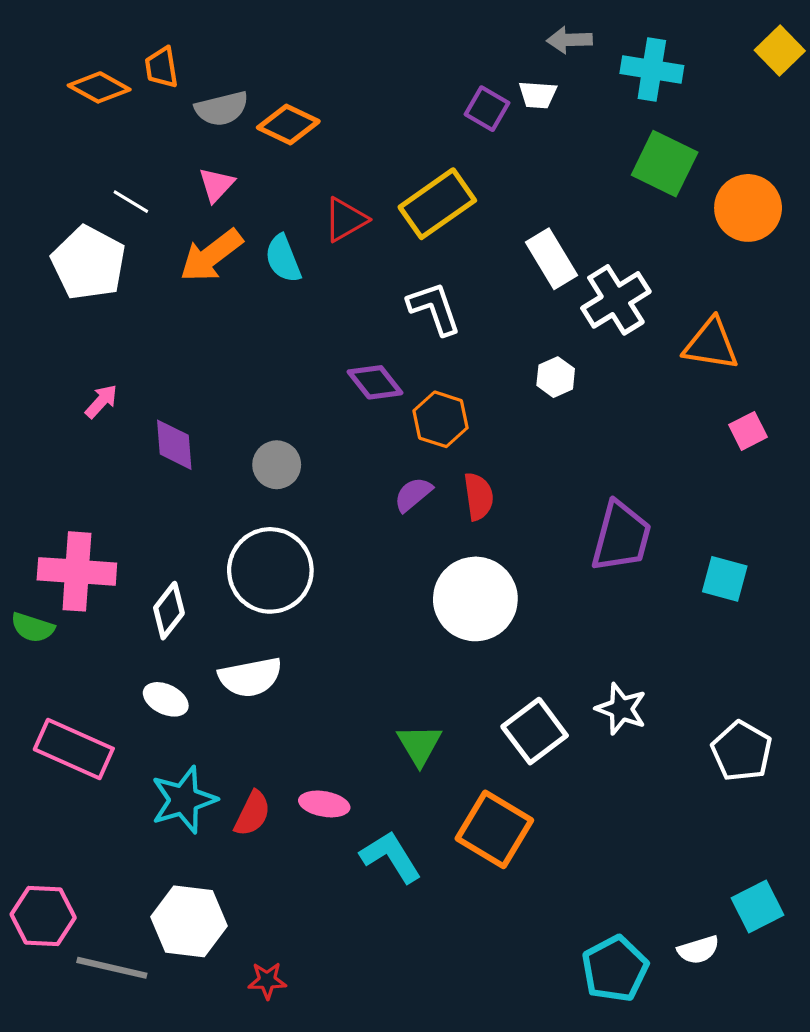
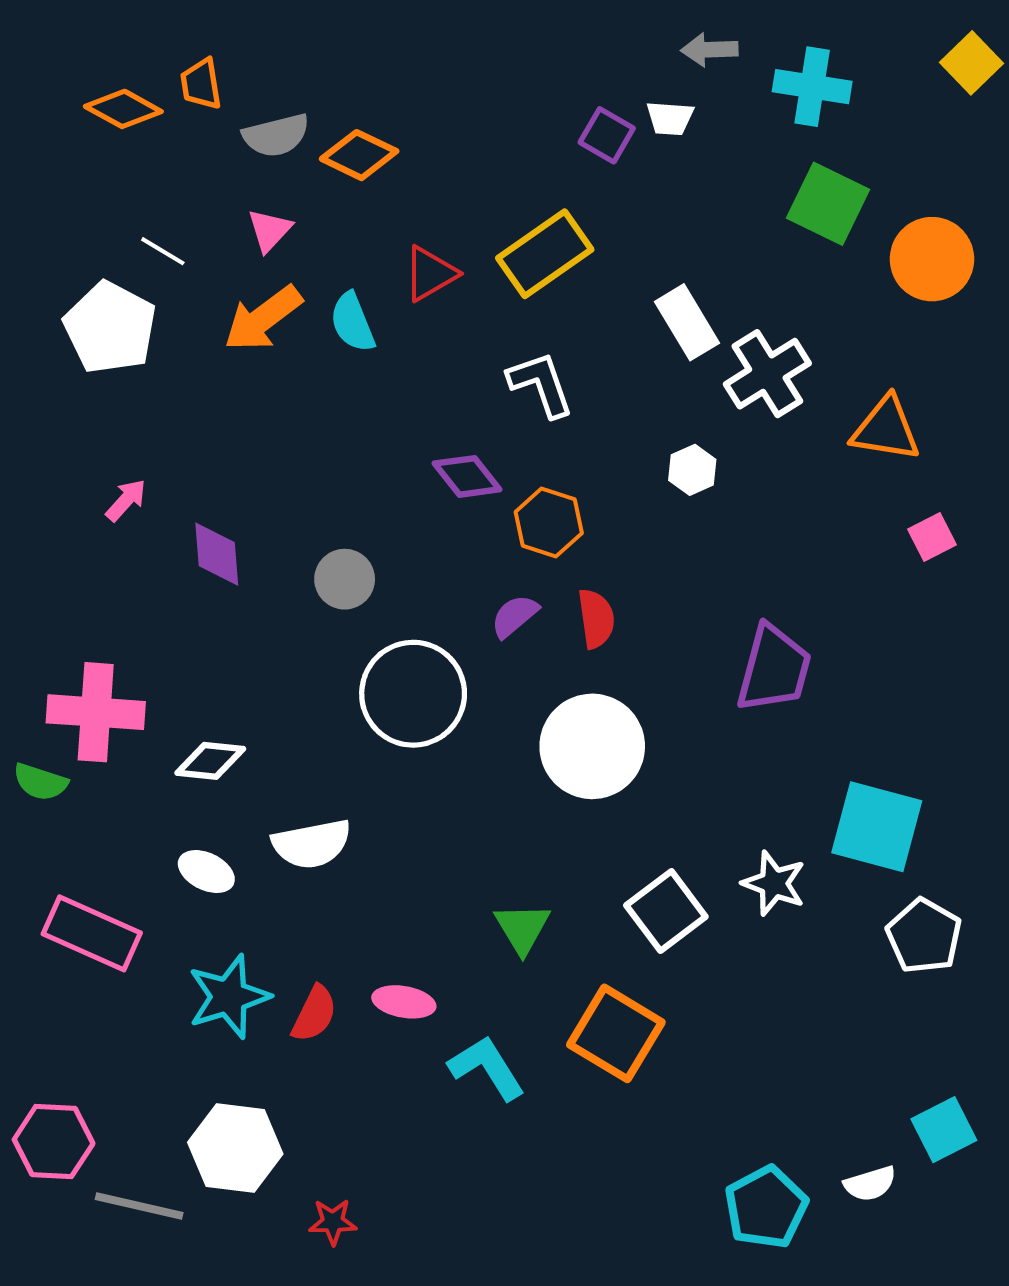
white circle: (270, 570) -> (413, 694), moved
cyan square: (725, 579) -> (877, 827), moved, size x1.6
white diamond: (169, 611) -> (210, 761), turned 58

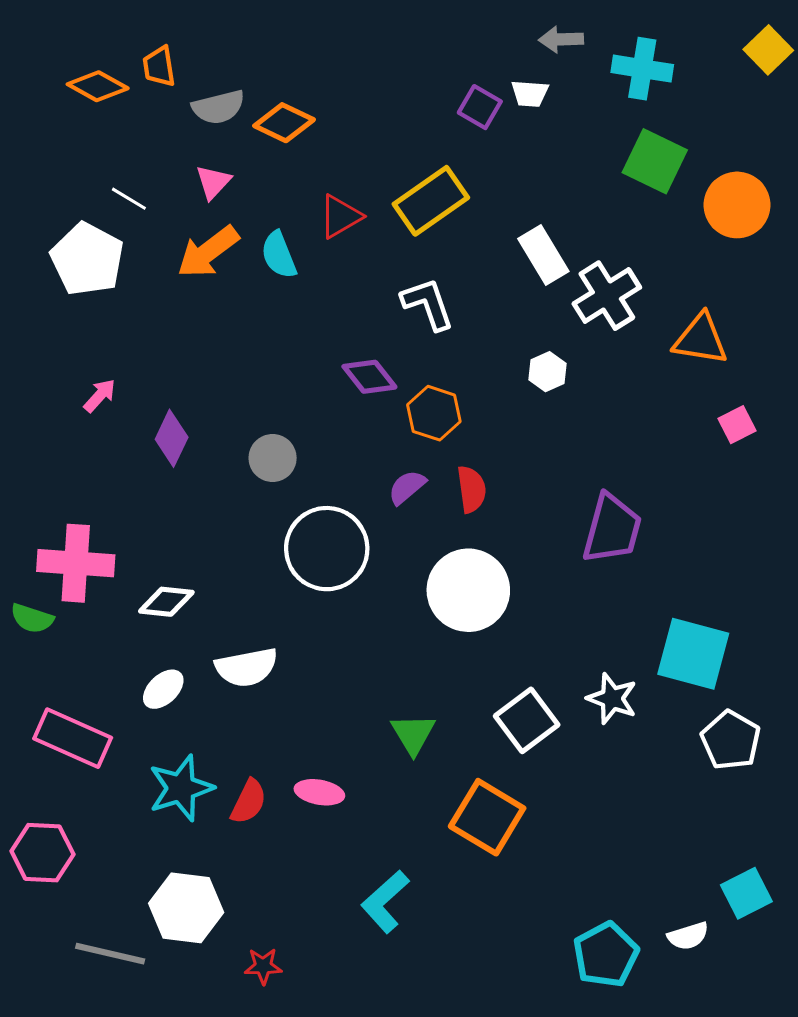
purple diamond: (217, 554) -> (172, 438), turned 30
white ellipse: (206, 871) -> (163, 689), turned -69
cyan L-shape: (487, 1068) -> (385, 902), moved, turned -100
pink hexagon: (54, 1141) -> (42, 853), moved

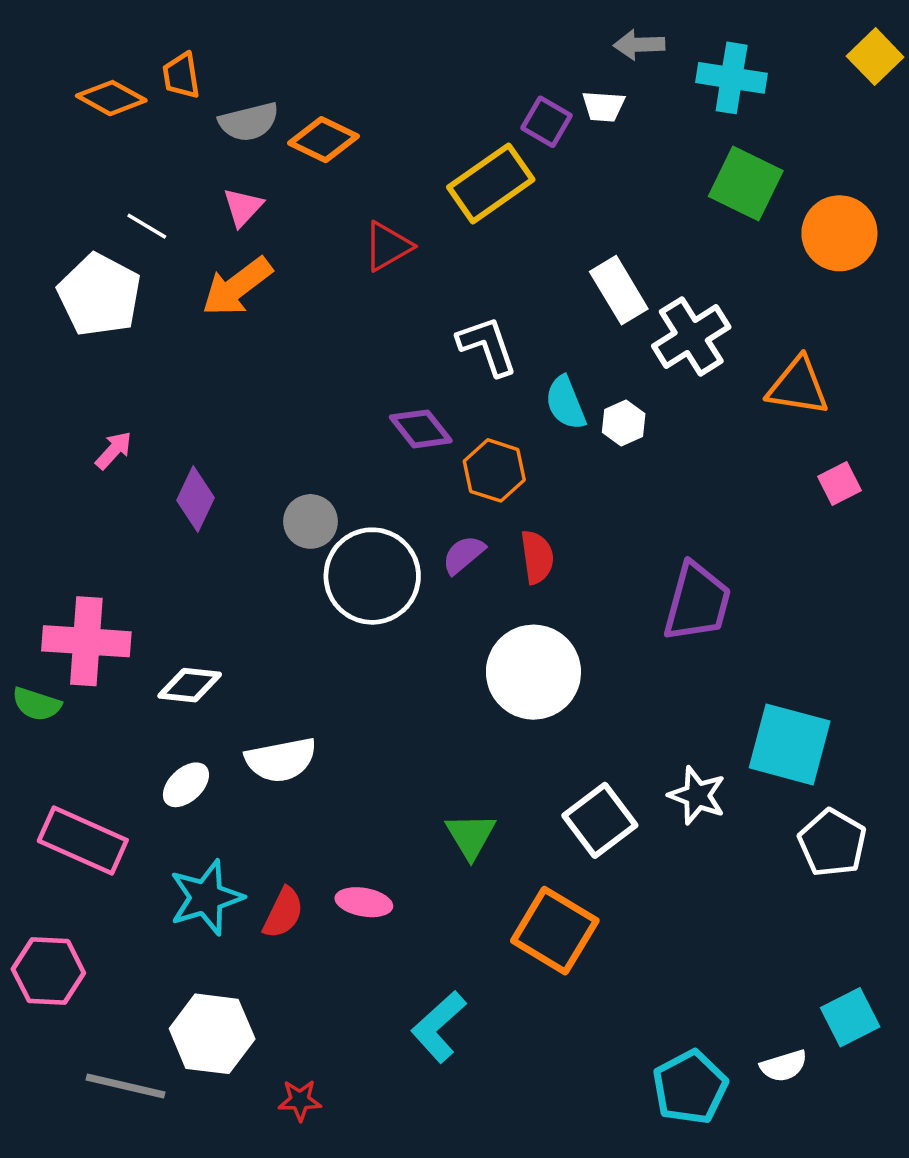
yellow rectangle: (431, 201) -> (491, 183), moved
cyan semicircle: (279, 255) -> (565, 403), moved
white circle: (327, 549) -> (372, 576), moved

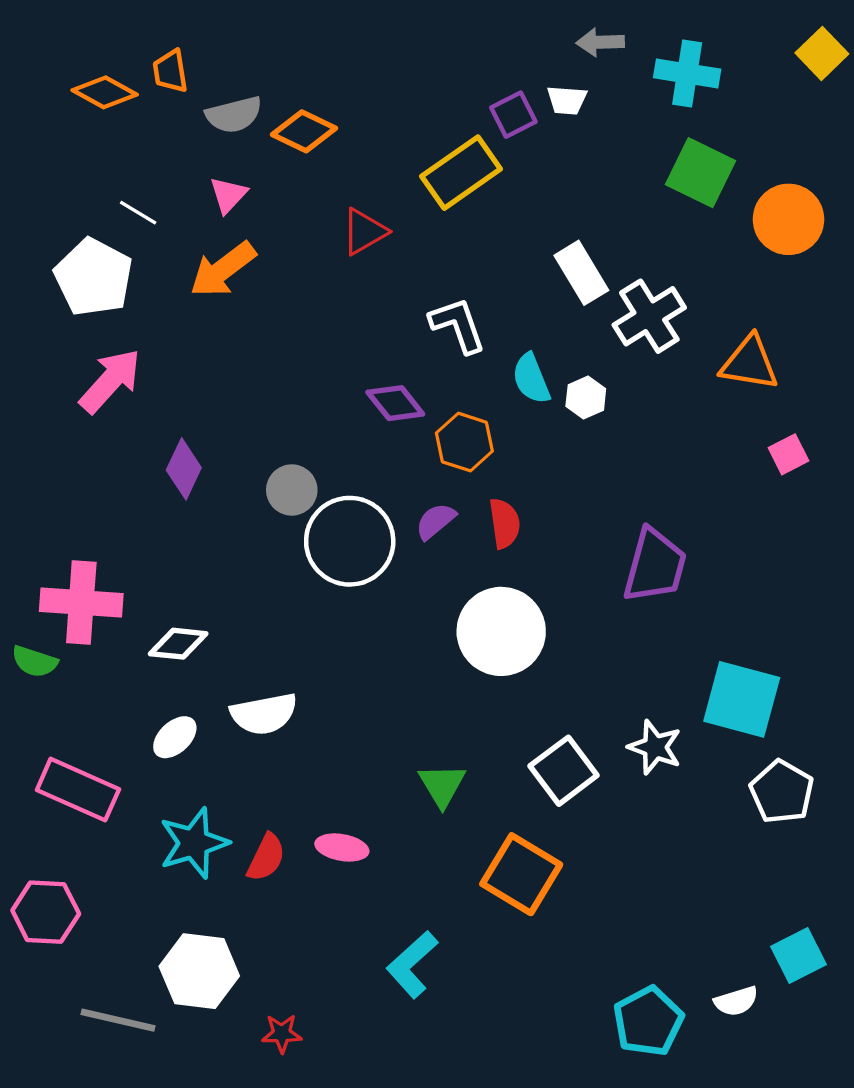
purple square: (547, 122) -> (513, 115), turned 33
pink arrow: (114, 450) -> (110, 381), moved, size x1.8

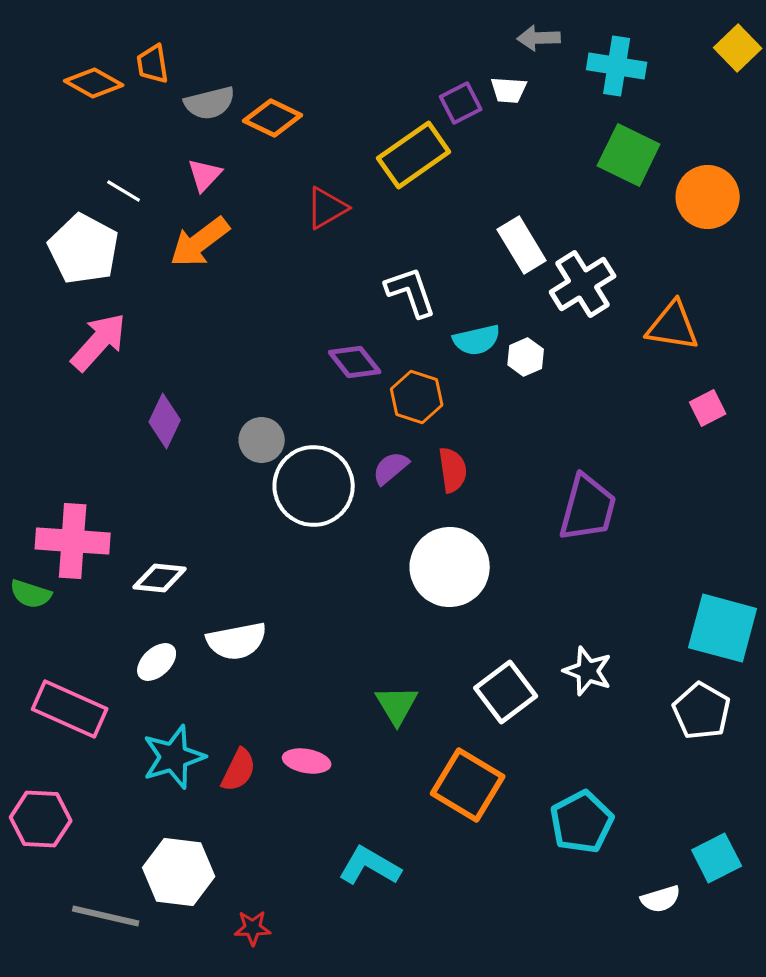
cyan semicircle: (531, 379) -> (477, 340), turned -81
cyan square: (742, 699) -> (723, 628), moved
cyan L-shape: (412, 964) -> (370, 866), turned 72
cyan pentagon: (648, 1021) -> (582, 822), moved

